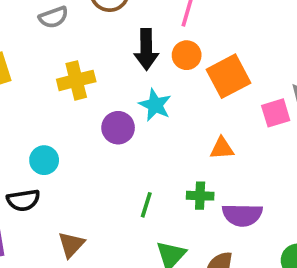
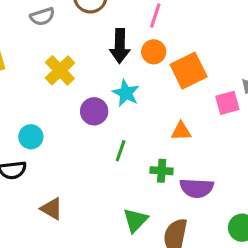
yellow cross: (76, 80) -> (60, 70), turned -32
green line: (146, 205) -> (121, 151), moved
brown triangle: (71, 245) -> (52, 209), turned -45

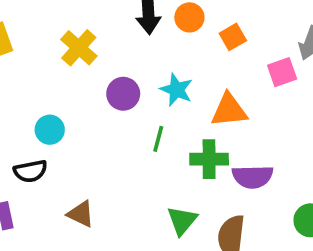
orange square: (189, 71) -> (233, 37), size x0.6
cyan star: (126, 93) -> (176, 90), moved
orange triangle: (181, 131) -> (229, 110), size x1.5
green cross: (162, 171) -> (209, 159), size x1.4

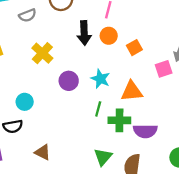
green line: (158, 139) -> (98, 109), moved

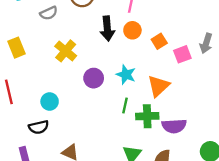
pink square: (164, 69) -> (182, 54), moved
orange triangle: (132, 91) -> (158, 86), turned -35

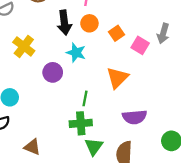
pink square: (182, 54) -> (140, 45), turned -36
cyan star: (126, 75) -> (76, 53), moved
green cross: (147, 116) -> (81, 123), moved

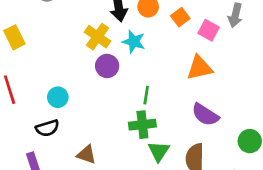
yellow cross: (24, 46) -> (97, 37), moved
orange triangle: (117, 78) -> (200, 68), moved, turned 35
purple semicircle: (135, 117) -> (205, 115), turned 40

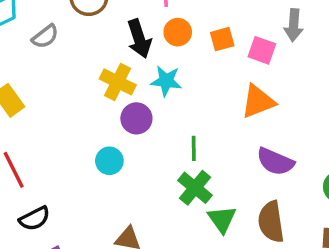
orange square: (180, 17) -> (222, 39), turned 30
cyan circle: (58, 97) -> (109, 161), moved
green cross: (142, 125) -> (195, 188), turned -35
black semicircle: (47, 128) -> (34, 219), moved

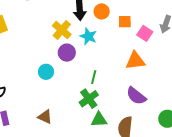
green triangle: (222, 219) -> (99, 120), turned 48

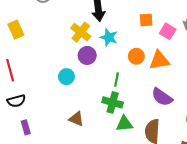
orange circle: (102, 11) -> (136, 56), moved
green cross: (89, 99) -> (113, 102), turned -36
brown triangle: (45, 117) -> (76, 119), moved

